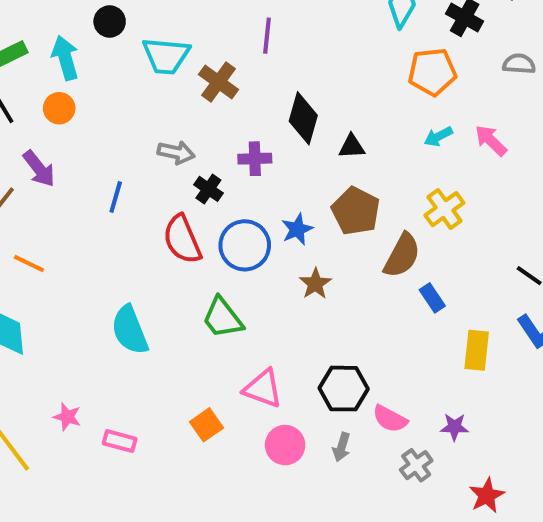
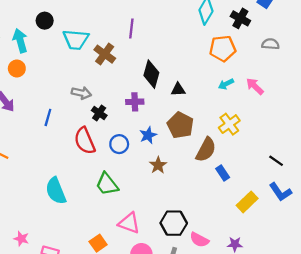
purple cross: (255, 159) -> (135, 102), moved
blue circle: (245, 245) -> (119, 144), size x0.7
yellow rectangle: (477, 350) -> (247, 202), turned 40

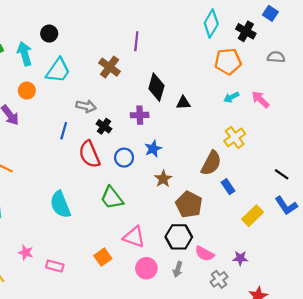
cyan trapezoid: (76, 40) -> (58, 70), moved, turned -60
orange circle: (17, 68) -> (27, 91), moved
blue line: (48, 117) -> (64, 131), moved
brown pentagon: (180, 125) -> (189, 205), moved

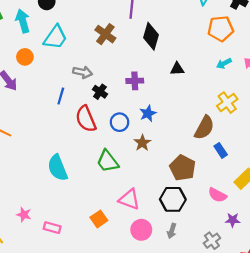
black diamond: (156, 87) -> (151, 36), moved
brown star: (163, 179) -> (142, 143), moved
pink semicircle: (205, 254) -> (217, 195), moved

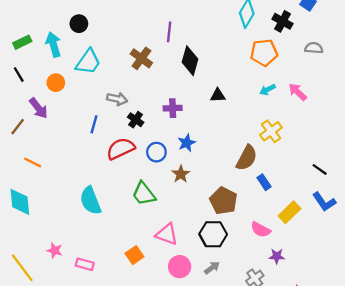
red semicircle: (86, 119) -> (121, 149), turned 88
gray arrow: (172, 231) -> (212, 268), turned -144

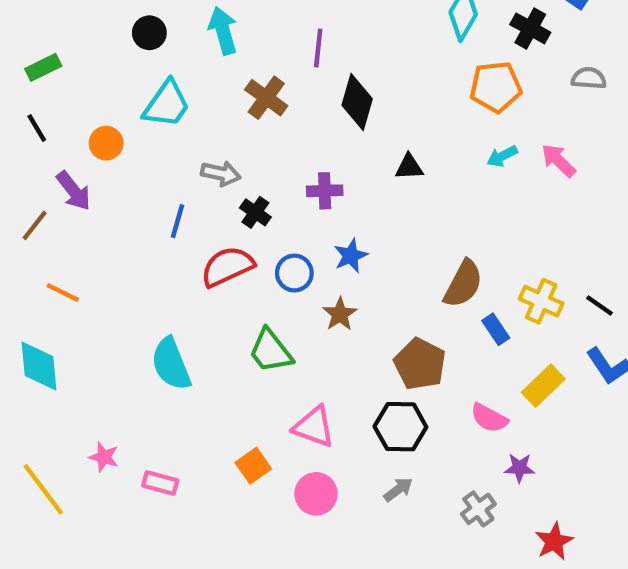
cyan arrow: (53, 45) -> (223, 31), moved
yellow cross: (271, 131) -> (541, 301), moved, turned -30
pink circle: (180, 267) -> (316, 494), moved

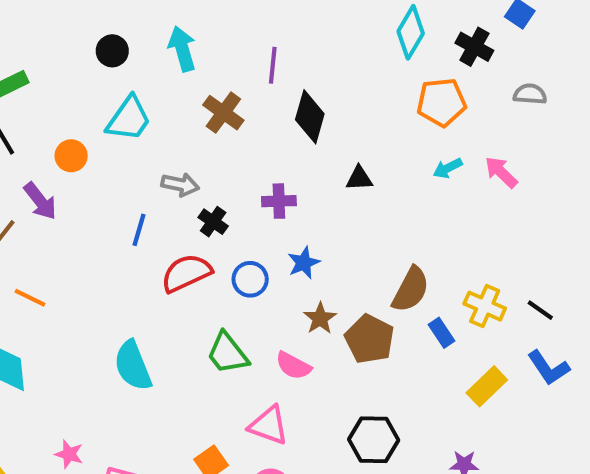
brown star: (340, 314) -> (320, 318), moved
brown pentagon: (420, 364) -> (369, 339), moved
pink semicircle: (489, 418) -> (293, 366), moved
black hexagon: (400, 427) -> (374, 440), moved

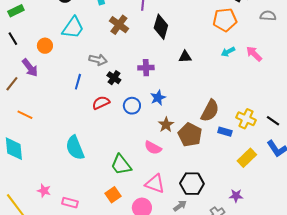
red semicircle: (186, 273) -> (101, 103), size x0.7
blue rectangle: (441, 333) -> (225, 132), turned -40
green trapezoid: (227, 353) -> (121, 165), moved
pink triangle: (269, 425) -> (155, 184), moved

